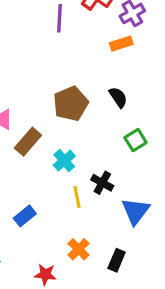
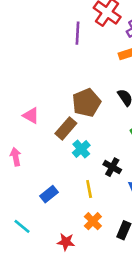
brown rectangle: (28, 142) -> (66, 128), moved
yellow line: (77, 197) -> (89, 189), moved

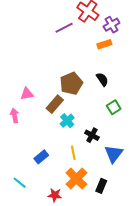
purple line: (77, 33) -> (64, 28), turned 60
pink triangle: (31, 116) -> (27, 94), turned -40
pink arrow: (16, 157) -> (14, 116), moved
orange cross: (93, 221) -> (76, 179), size x1.5

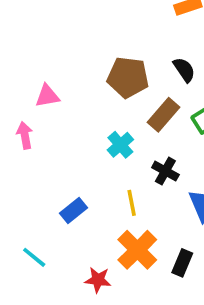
brown pentagon: (71, 84) -> (128, 77), turned 30
brown rectangle: (55, 104) -> (164, 115), moved

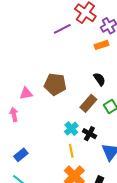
brown pentagon: (128, 77) -> (55, 84), moved
cyan cross: (120, 145) -> (71, 129), moved
blue rectangle: (74, 210) -> (21, 155), moved

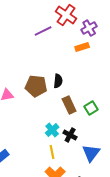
black semicircle: (99, 79) -> (58, 81), moved, turned 40
brown rectangle: (88, 103) -> (69, 105), turned -66

